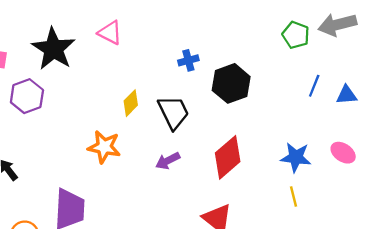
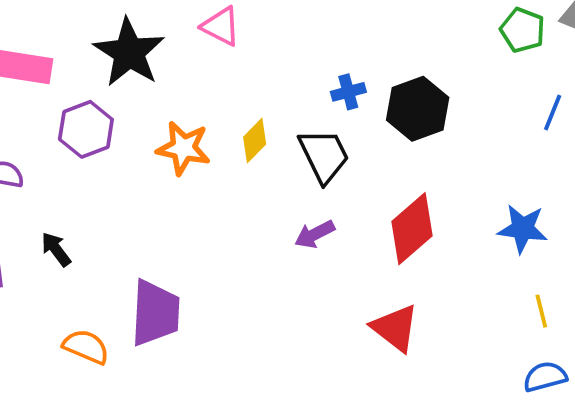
blue cross: (188, 60) -> (348, 92), moved
orange star: (104, 147) -> (183, 148), moved
yellow line: (293, 197) -> (541, 311), moved

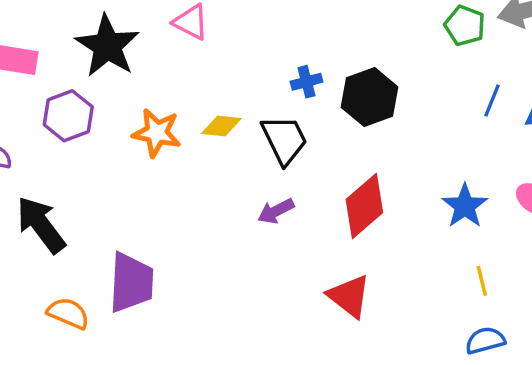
yellow diamond: (255, 141) -> (221, 126), turned 51
blue star: (523, 229) -> (465, 206), turned 30
black arrow: (56, 249) -> (41, 225), size x1.8

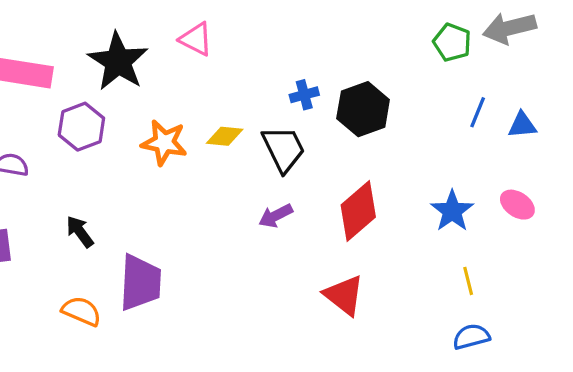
black arrow: (41, 225) -> (80, 232), moved, size x0.6

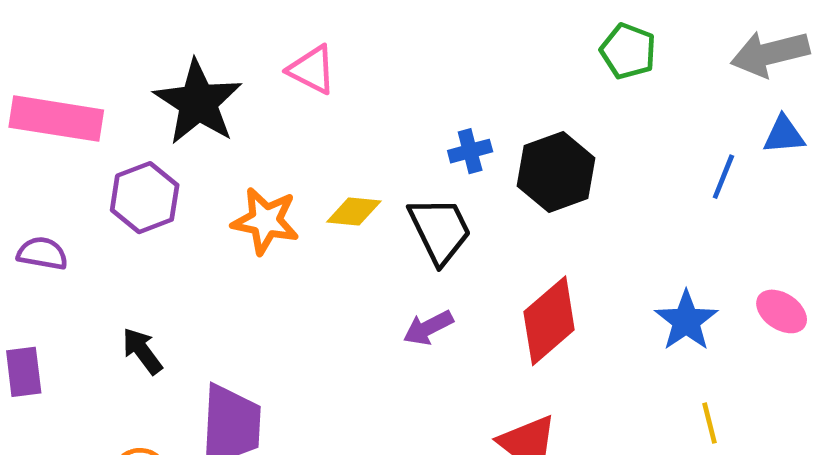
green pentagon: (452, 42) -> (628, 51), moved
blue triangle: (522, 125) -> (784, 135), moved

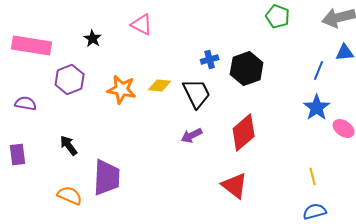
black star: (198, 102) -> (93, 38), size x0.5
blue star: (686, 321) -> (317, 107), moved

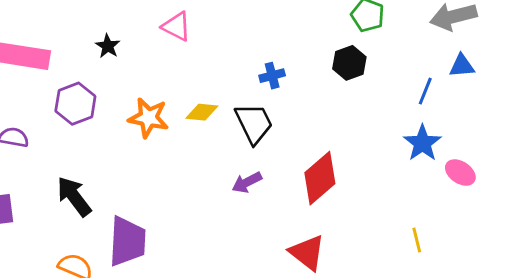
black hexagon: (247, 68) -> (349, 63), moved, size x0.7
black arrow: (69, 145) -> (74, 196), size x1.4

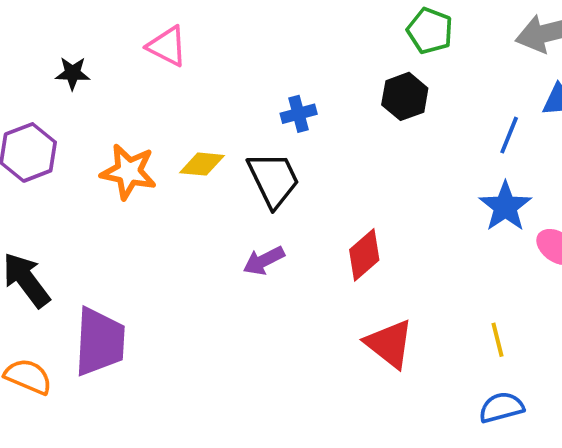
black star: (108, 46) -> (73, 73), turned -30
red diamond: (320, 178) -> (364, 255), size x0.7
red triangle: (307, 253) -> (389, 344), moved

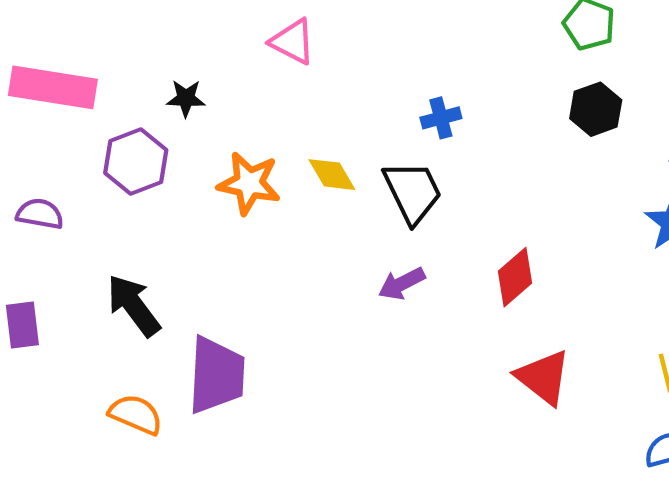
black star: (73, 73) -> (186, 98), moved
black hexagon: (405, 96) -> (596, 109), moved
yellow diamond: (202, 164) -> (332, 175), turned 54

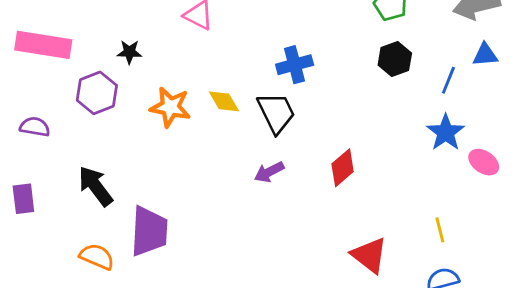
blue cross: (441, 118) -> (295, 65), size x1.4
red triangle: (543, 377) -> (369, 255), moved

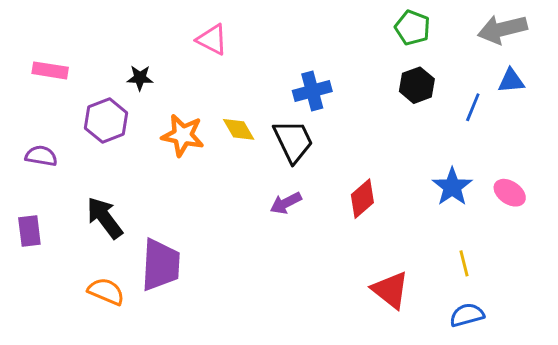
pink rectangle: (43, 45) -> (50, 70), size x0.6
blue star: (446, 132) -> (452, 187), moved

